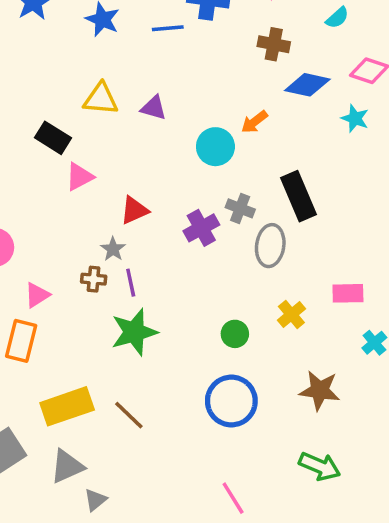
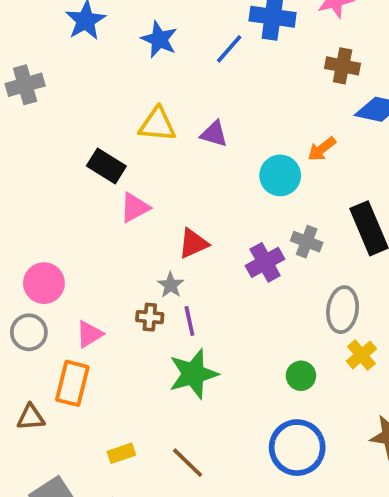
blue line: (168, 28) -> (229, 49), turned -44
gray ellipse: (270, 246) -> (343, 310), moved
yellow rectangle: (67, 406) -> (121, 453), size x0.5

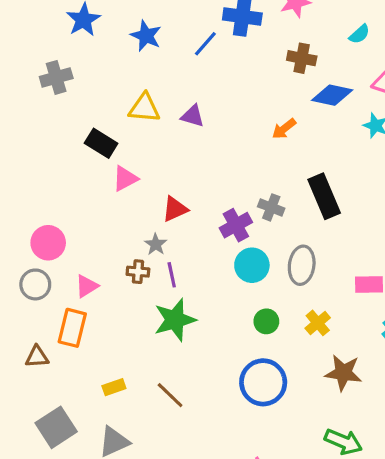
gray cross: (25, 85) -> (56, 77), moved
cyan circle: (280, 175) -> (252, 265), moved
yellow cross: (361, 355) -> (318, 323), moved

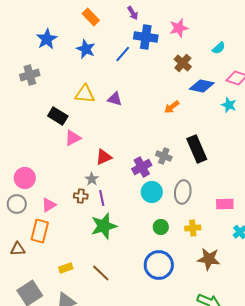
brown cross: (302, 58) -> (183, 63), turned 30
yellow cross: (318, 323) -> (193, 228), turned 35

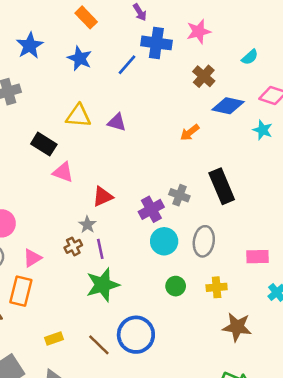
pink triangle: (73, 138) -> (63, 172), turned 48
brown cross: (81, 196) -> (73, 246), turned -32
blue circle: (159, 265) -> (136, 335), moved

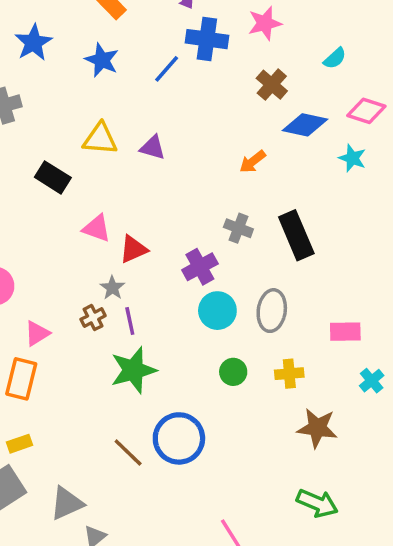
pink triangle: (63, 172) -> (97, 228), moved
gray cross: (179, 195) -> (238, 228), moved
yellow rectangle: (54, 339) -> (19, 444), moved

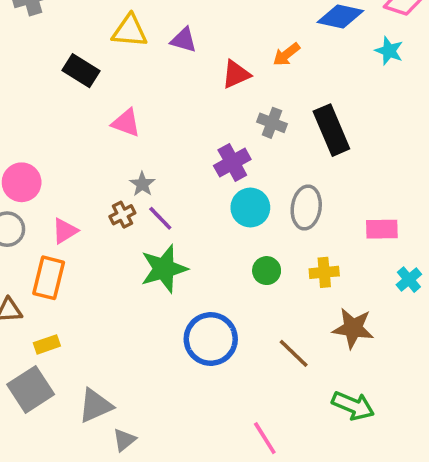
red triangle: (133, 249) -> (236, 74), moved
purple line: (130, 321) -> (160, 218), turned -32
brown line: (128, 452) -> (294, 353), moved

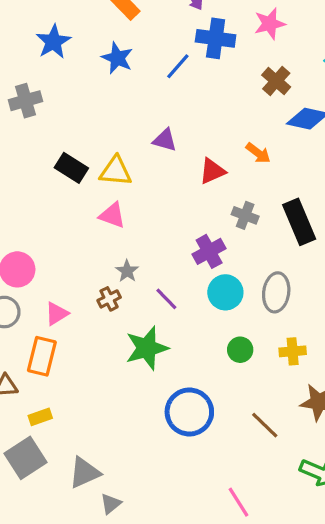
yellow triangle: (130, 31) -> (116, 171), moved
orange arrow: (286, 54) -> (258, 153), turned -105
purple line: (160, 218) -> (166, 299), moved

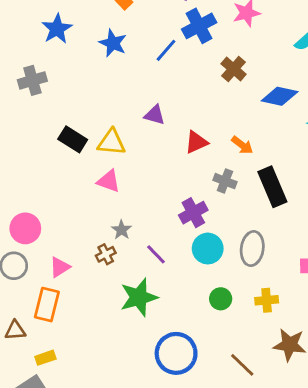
blue cross: (216, 38) -> (199, 26), turned -36
brown cross: (276, 81) -> (234, 69), moved
orange arrow: (258, 153) -> (242, 145), moved

